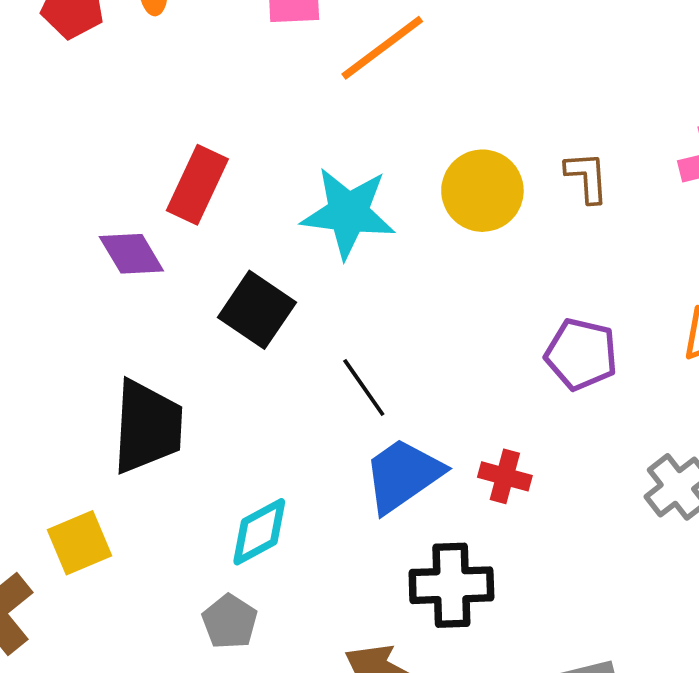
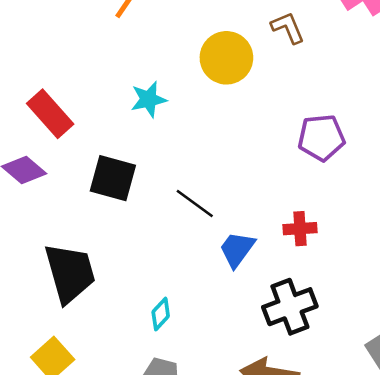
red rectangle: (197, 185) -> (50, 114), turned -48
cyan star: (348, 213) -> (149, 99), size x0.6
blue trapezoid: (403, 475) -> (237, 249), size x0.7
cyan diamond: (259, 532) -> (161, 314), size x0.7

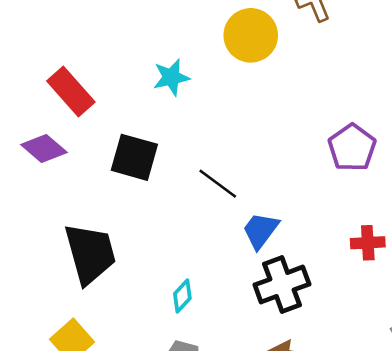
purple pentagon: (321, 138) -> (352, 148), moved, turned -30
red cross: (300, 229) -> (368, 243), moved
black cross: (290, 307) -> (282, 285), moved

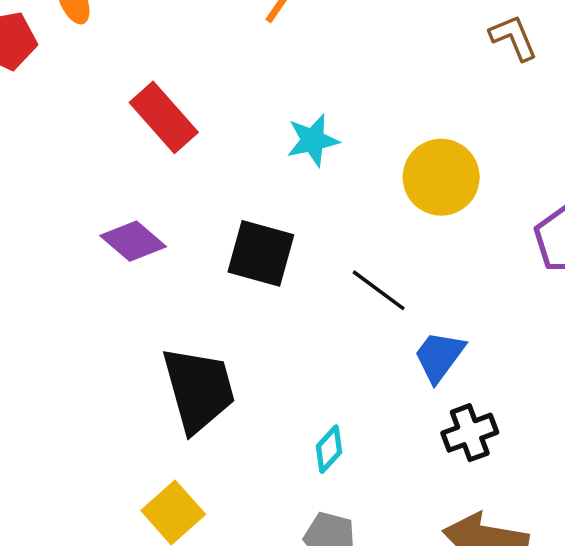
yellow circle: (251, 35) -> (441, 177), moved
red rectangle: (71, 91) -> (164, 117), moved
black cross: (282, 285) -> (470, 433), size x0.7

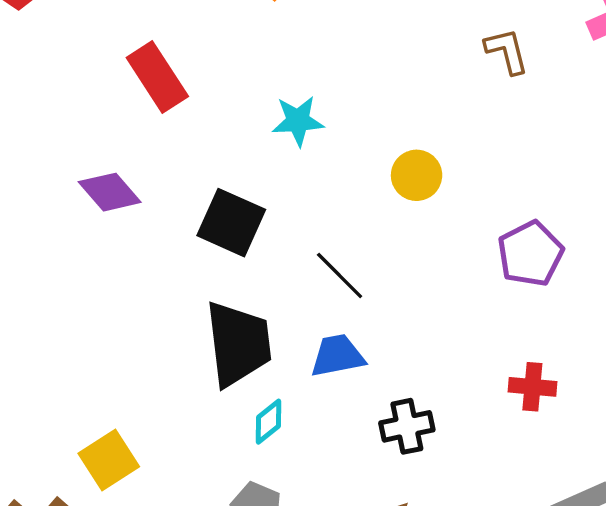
yellow circle: (441, 177) -> (417, 175), size x0.7
blue trapezoid: (439, 356) -> (337, 356), moved, turned 34
black trapezoid: (199, 390) -> (238, 344), moved

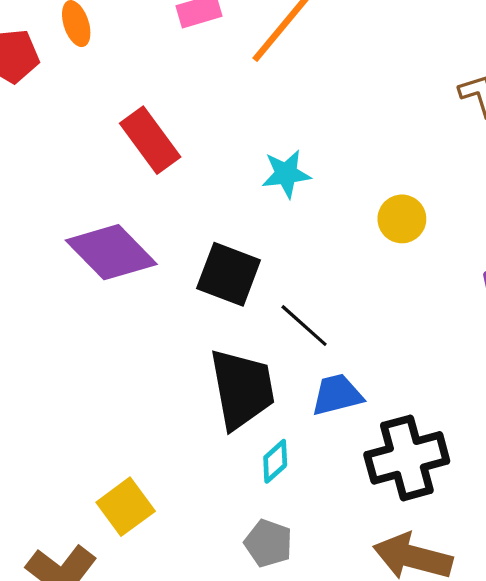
purple diamond: (110, 192) -> (111, 252), size x1.5
black line: (340, 275) -> (304, 326), moved
black cross: (407, 426) -> (407, 458), size x1.6

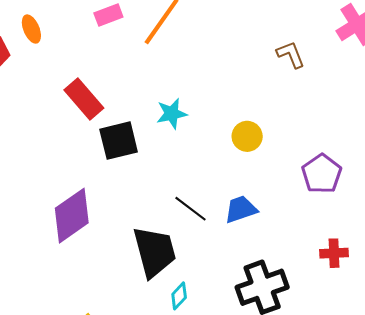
purple diamond: (111, 252) -> (72, 216), moved, turned -76
black square: (229, 274) -> (119, 141), moved, turned -30
blue trapezoid: (337, 395) -> (241, 209), moved

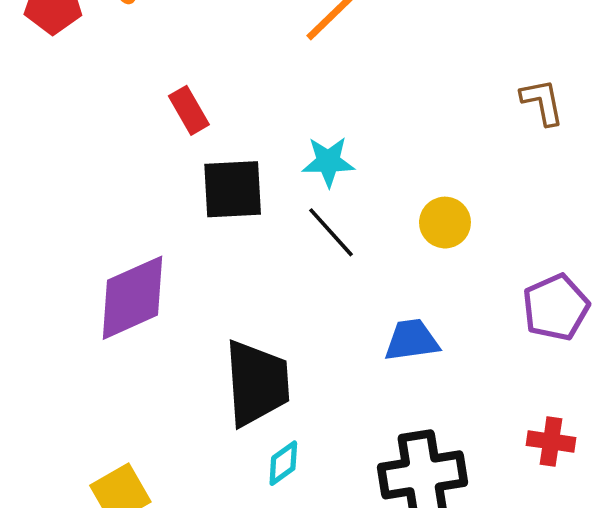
red rectangle: (84, 99) -> (189, 110), size x0.7
black line: (191, 209) -> (331, 232), moved

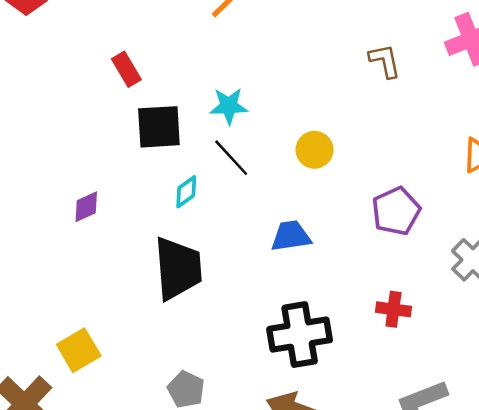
purple diamond: (132, 298) -> (86, 207), size x0.5
cyan diamond: (283, 463) -> (186, 192), moved

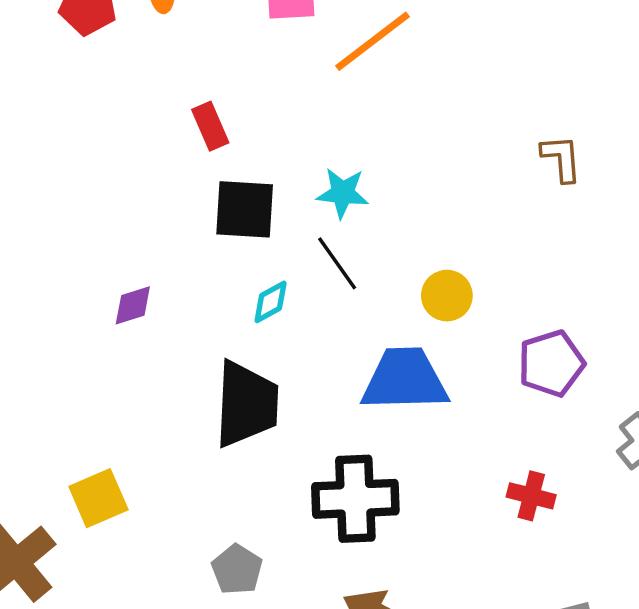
yellow circle: (315, 150) -> (447, 296), moved
blue trapezoid: (291, 236) -> (405, 379), size x1.6
black cross: (300, 335) -> (355, 499), moved

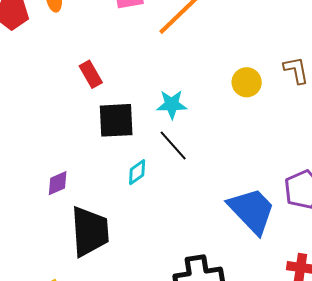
yellow circle: (447, 296) -> (247, 82), moved
blue trapezoid: (405, 379) -> (252, 211), moved, turned 54
black trapezoid: (246, 404) -> (90, 231), moved

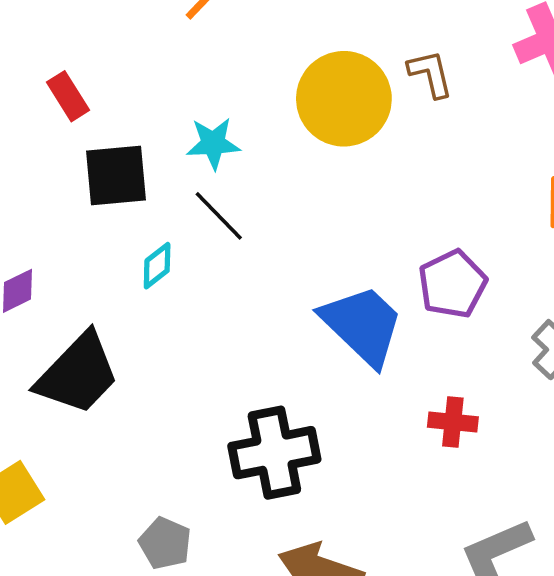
yellow circle: (247, 82) -> (344, 99), size x1.8
black trapezoid: (90, 231) -> (78, 374), turned 50

